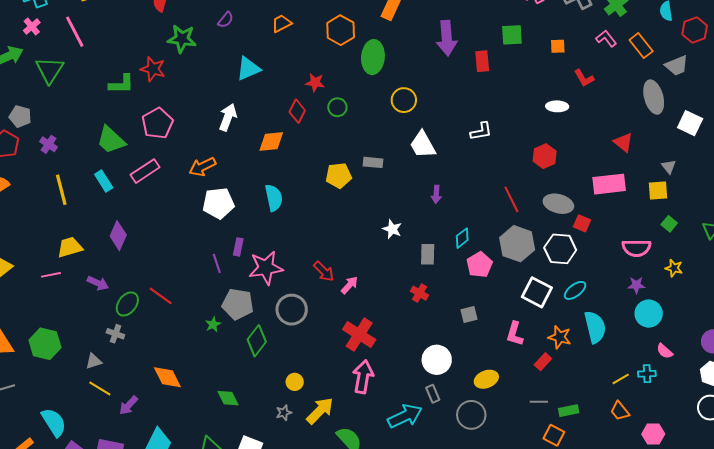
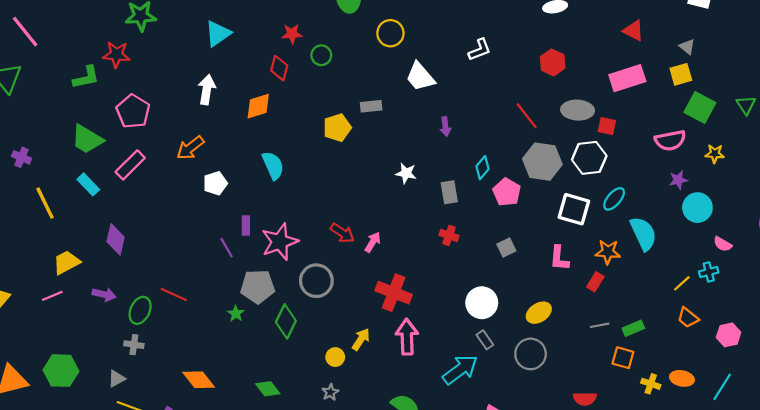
white pentagon: (218, 203) -> (215, 183), size x0.7
green square: (669, 224) -> (700, 108), size x1.8
yellow arrow: (320, 411) -> (361, 339), moved, size x0.7

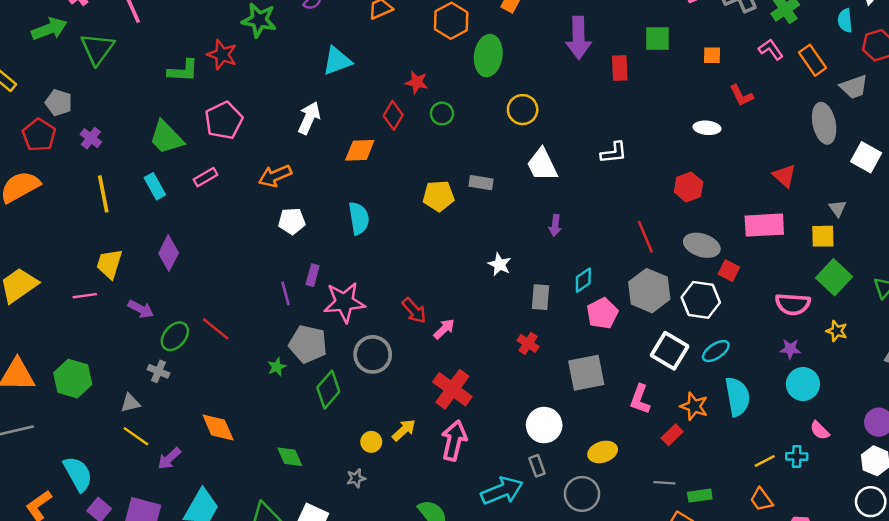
pink rectangle: (130, 165) -> (206, 177), size x0.7
gray square: (506, 248) -> (586, 373), size x1.8
yellow trapezoid: (66, 262) -> (109, 264), turned -60

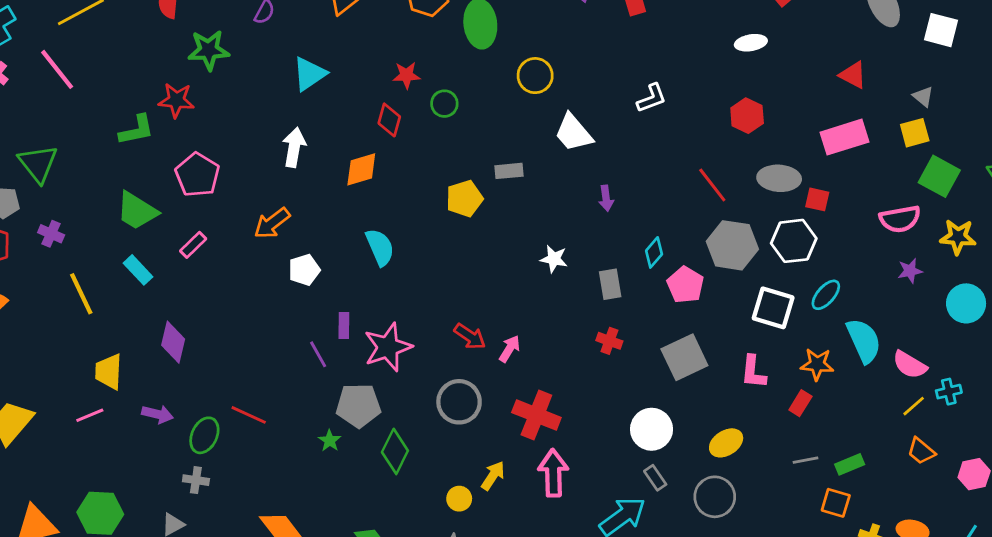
green triangle: (97, 49) -> (38, 164), moved
yellow star: (837, 331) -> (958, 237), size x1.4
gray circle: (373, 354) -> (459, 402), moved
cyan circle: (803, 384) -> (966, 303), moved
pink semicircle: (820, 430) -> (910, 365), moved, size x1.4

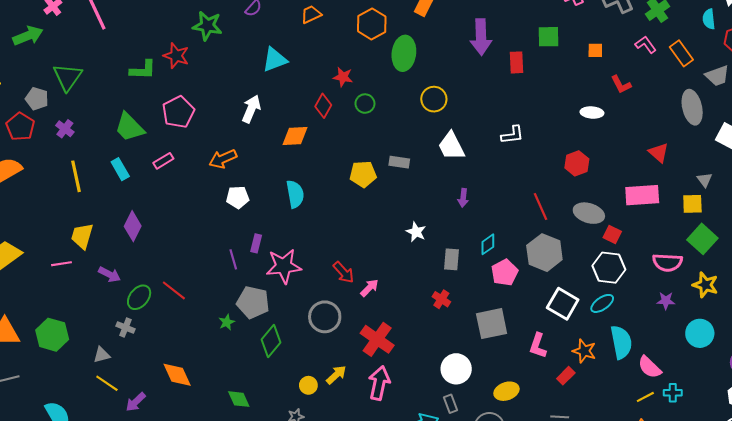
white hexagon: (794, 241) -> (609, 268), moved

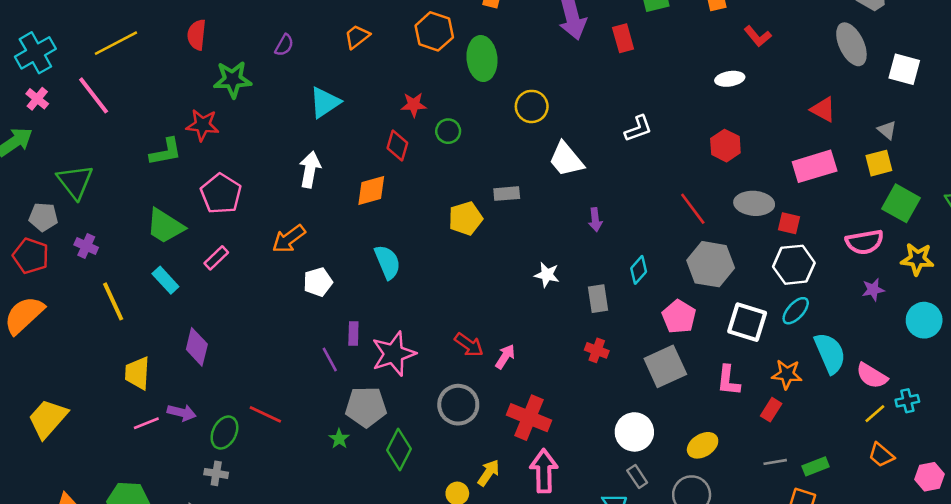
pink line: (61, 264) -> (146, 423), moved
pink pentagon: (505, 273) -> (679, 317), moved

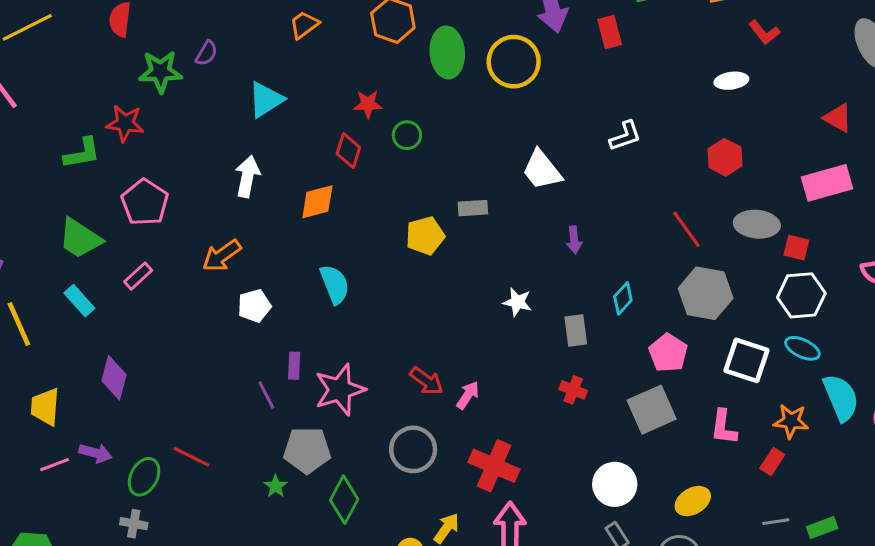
purple semicircle: (284, 45) -> (206, 53), moved
yellow circle: (532, 106) -> (514, 62), moved, size x1.4
cyan ellipse: (796, 311) -> (802, 348), turned 72

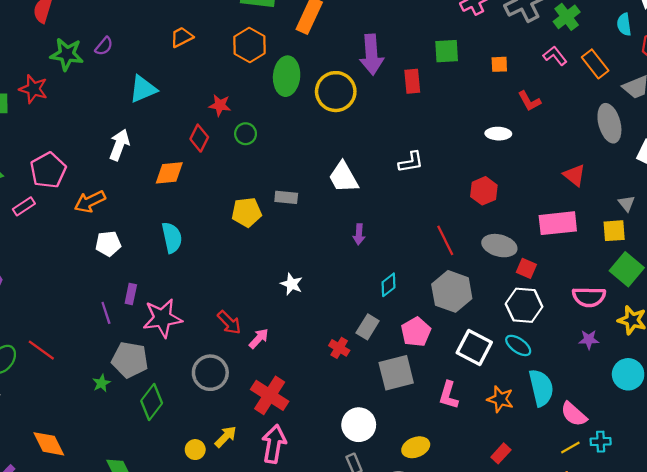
pink pentagon: (145, 202) -> (48, 170), moved
white star: (517, 302) -> (292, 284), moved
gray rectangle: (576, 330) -> (368, 327), moved, turned 30
red rectangle: (772, 461) -> (501, 453), moved

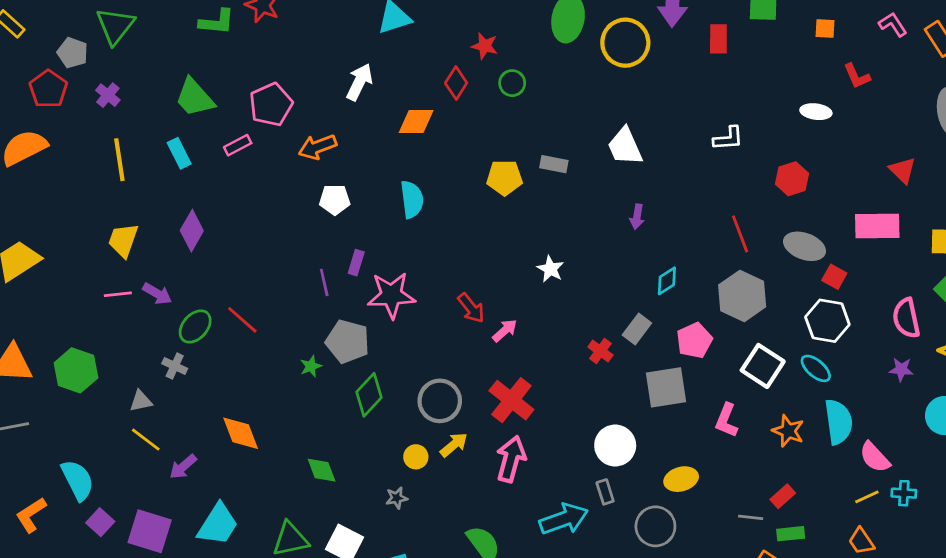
white L-shape: (411, 162) -> (728, 138), moved
pink semicircle: (589, 297) -> (906, 318), turned 72
gray circle: (210, 373) -> (440, 401), moved

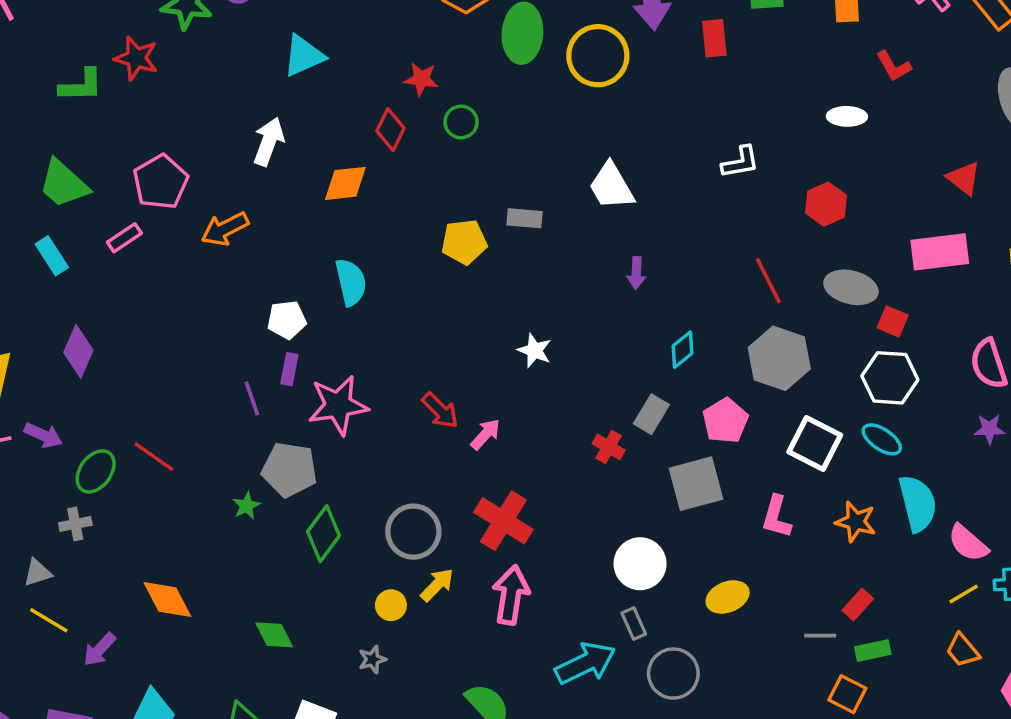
white pentagon: (335, 200) -> (287, 320), moved
gray cross: (175, 366) -> (75, 524), turned -30
gray circle: (655, 526) -> (673, 674), moved

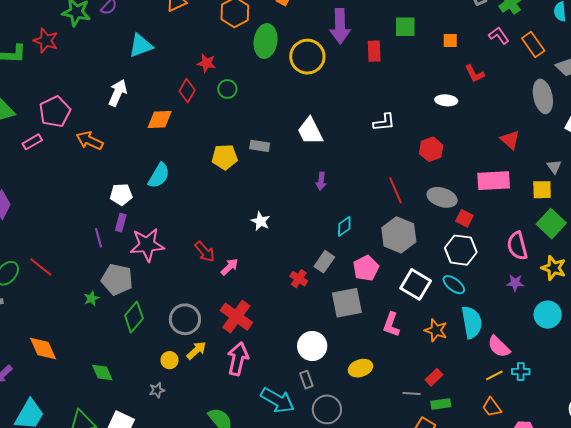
orange arrow: (225, 229) -> (90, 141), turned 48
cyan semicircle: (351, 282) -> (159, 176), turned 40
cyan arrow: (585, 663) -> (278, 400), turned 52

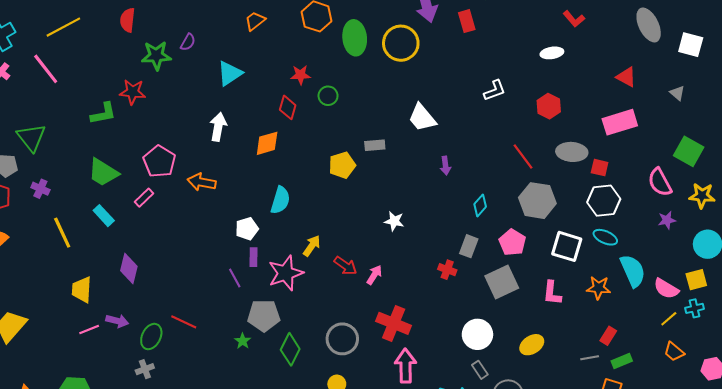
yellow square: (542, 190) -> (696, 280), moved
yellow arrow: (196, 350) -> (312, 246), moved

